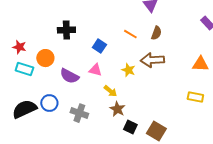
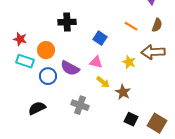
yellow arrow: (110, 91) -> (103, 82), moved
blue circle: (49, 103) -> (48, 76), moved
black semicircle: (24, 109) -> (37, 108), moved, size x0.7
brown star: (117, 109) -> (123, 92), moved

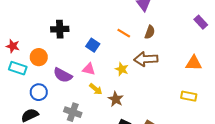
blue circle: (48, 76) -> (39, 92), moved

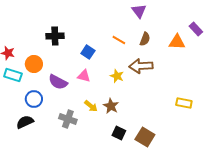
orange triangle: (194, 63) -> (177, 42), moved
yellow arrow: (96, 89) -> (91, 106), moved

